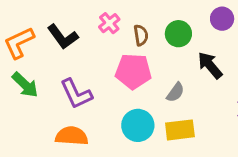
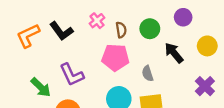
green arrow: (25, 85) -> (41, 87), moved
gray semicircle: (175, 92) -> (148, 73), turned 126

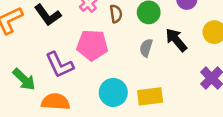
pink pentagon: (115, 57) -> (92, 45), moved
gray semicircle: (148, 73) -> (146, 48), moved, turned 35

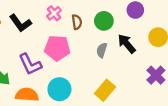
cyan circle: (113, 92) -> (59, 89), moved
yellow rectangle: (150, 96) -> (105, 90), turned -42

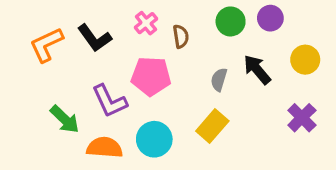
green circle: (104, 21) -> (231, 21), moved
yellow rectangle: (105, 90) -> (212, 126), moved

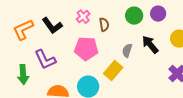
purple L-shape: (109, 101) -> (45, 60), moved
green arrow: (65, 119) -> (23, 75), moved, turned 42
yellow rectangle: (212, 126) -> (113, 71), moved

